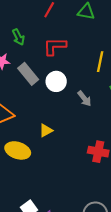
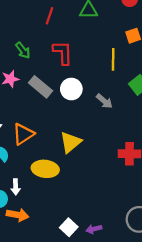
red L-shape: (55, 46) -> (63, 53), turned 100
yellow triangle: (46, 130) -> (71, 142), size x1.5

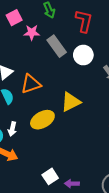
yellow ellipse: (45, 169) -> (42, 120), turned -50

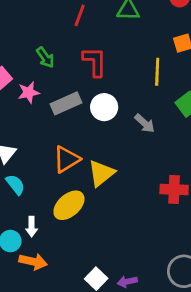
gray rectangle: (57, 46) -> (66, 103), turned -65
orange triangle: (31, 84) -> (66, 159), moved

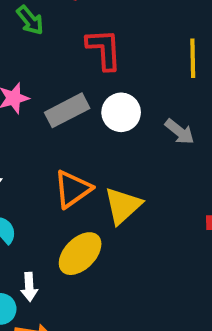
green arrow: (45, 57) -> (30, 20), moved

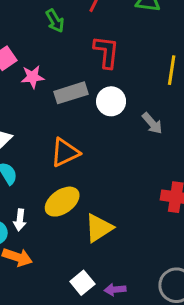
yellow triangle: (123, 206) -> (99, 228), moved

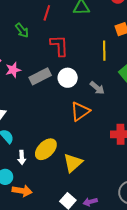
orange triangle: (65, 152) -> (80, 111), moved
white arrow: (20, 220) -> (22, 158), moved

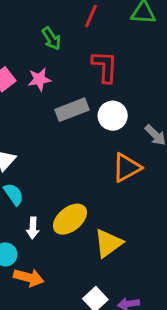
pink star: (13, 70) -> (39, 79), moved

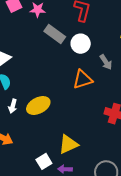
gray rectangle: (72, 110) -> (55, 34), turned 45
yellow triangle: (108, 243) -> (68, 144), moved

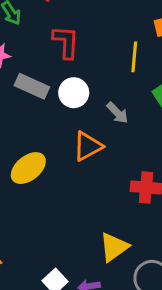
yellow ellipse: (38, 105) -> (28, 168), moved
yellow triangle: (68, 144) -> (114, 247), moved

